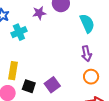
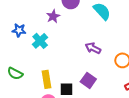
purple arrow: (86, 54) -> (93, 48), moved, turned 147

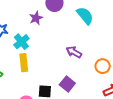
yellow rectangle: (47, 79) -> (24, 63), moved

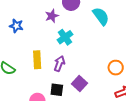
cyan cross: (21, 42) -> (65, 37), moved
purple arrow: (74, 52) -> (59, 64), moved, turned 77

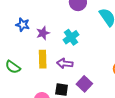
purple star: (52, 16) -> (43, 33), moved
purple arrow: (59, 64) -> (65, 63), turned -105

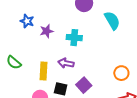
cyan cross: (71, 37) -> (74, 38), turned 35
yellow rectangle: (43, 59) -> (43, 71), moved

